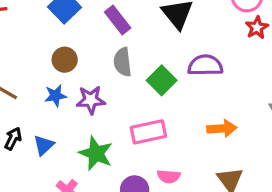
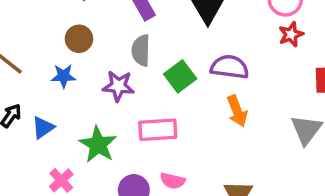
purple star: (91, 100) -> (118, 86), moved
orange arrow: (222, 128) -> (237, 111), moved, turned 64

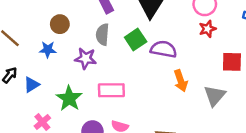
green square: (180, 76) -> (136, 40), moved
orange arrow: (237, 111) -> (181, 81), moved

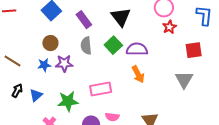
purple star: (86, 58) -> (64, 63), moved
orange arrow: (181, 81) -> (138, 74), moved
green star: (69, 98) -> (68, 101), turned -30

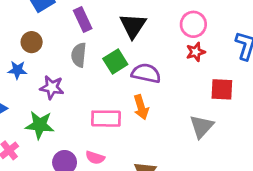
purple star: (64, 63) -> (52, 87), moved
pink rectangle: (101, 89) -> (106, 119), moved

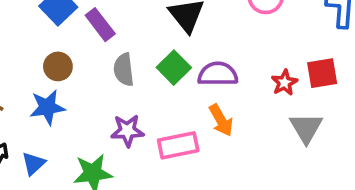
purple rectangle: (83, 20) -> (100, 25), moved
red star: (196, 52) -> (284, 83), moved
blue star: (17, 70) -> (47, 107), size x1.4
purple star: (52, 87) -> (127, 131), moved

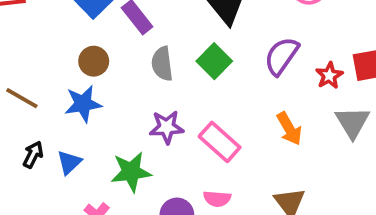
purple semicircle: (218, 74) -> (281, 56), moved, turned -54
orange arrow: (221, 120) -> (289, 129), moved
pink rectangle: (178, 145) -> (220, 142), turned 54

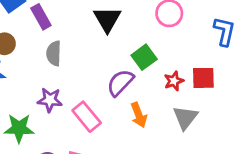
purple semicircle: (281, 56) -> (120, 83), moved
green square: (214, 61) -> (144, 57), moved

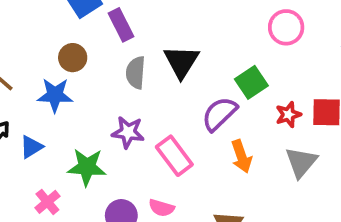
black triangle: (107, 19) -> (181, 62), moved

